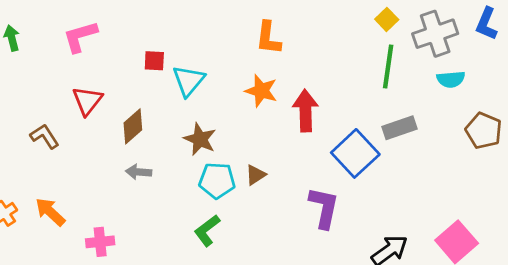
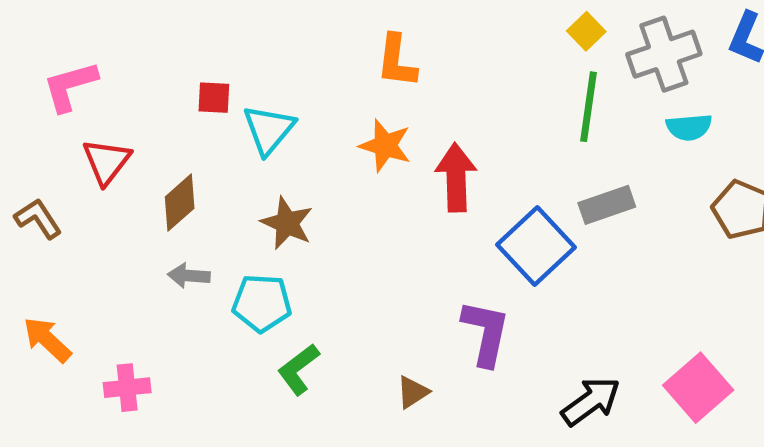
pink L-shape: (80, 37) -> (70, 86), moved
brown triangle: (256, 175) -> (413, 392), moved
cyan pentagon: (217, 181) -> (262, 303), moved

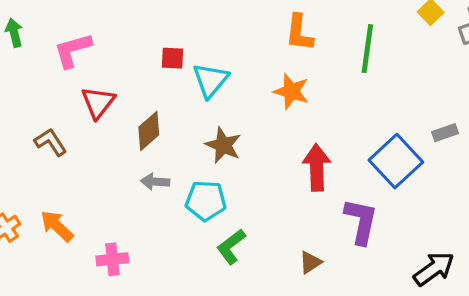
green line: (588, 107) -> (367, 49), moved
red arrow: (456, 177) -> (317, 167), moved
gray rectangle: (607, 205) -> (445, 133), size x0.7

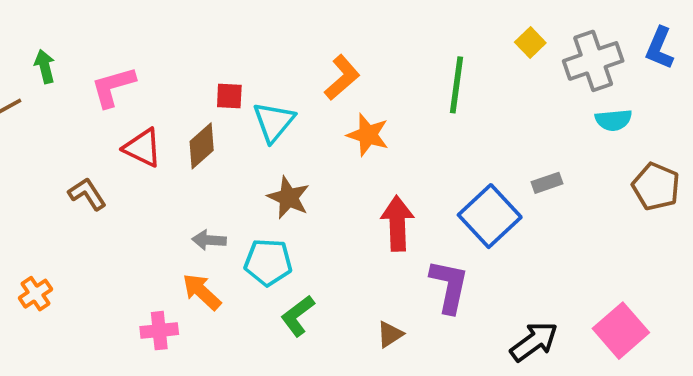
orange L-shape: (299, 33) -> (342, 78), moved, turned -138
red triangle: (98, 102) -> (143, 148), turned -42
brown diamond: (149, 131) -> (202, 146), moved
orange arrow: (57, 226) -> (202, 292), moved

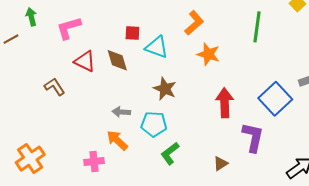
cyan triangle: (274, 122) -> (157, 47), turned -50
brown diamond: (202, 146) -> (117, 60), turned -65
orange cross: (35, 294) -> (30, 159), moved, size x1.6

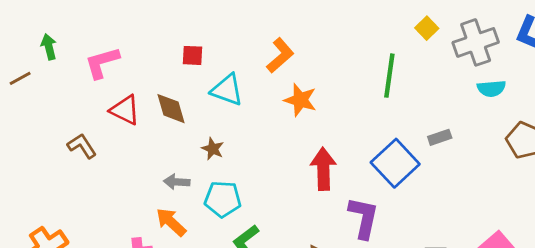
green line: (257, 27) -> (389, 76), moved
red square: (132, 33) -> (193, 55), moved
brown star: (165, 89) -> (213, 149), moved, size x0.7

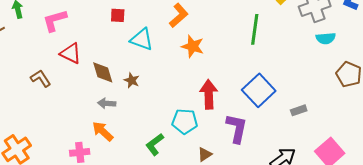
brown diamond: (171, 109) -> (103, 72), moved
gray rectangle: (440, 137) -> (299, 110), moved
cyan pentagon: (223, 199) -> (185, 121), moved

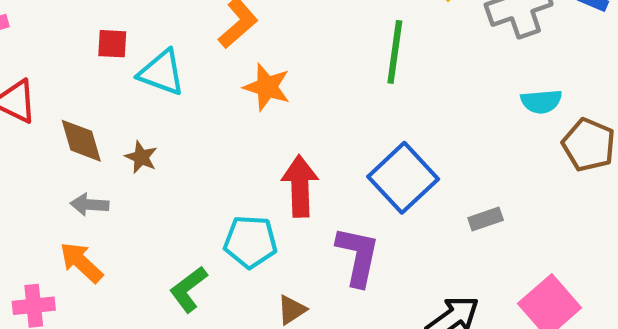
red square: (118, 15) -> (112, 44), moved
cyan semicircle: (326, 38) -> (541, 101), moved

